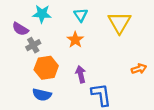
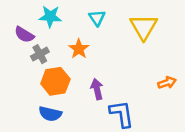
orange star: (75, 40) -> (79, 49), moved

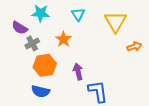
orange arrow: (167, 83) -> (134, 47), moved

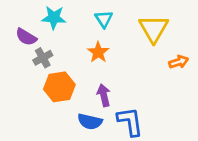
orange star: (63, 39) -> (98, 52), moved
blue semicircle: (41, 91) -> (90, 122), moved

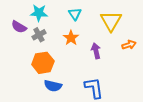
gray cross: (43, 58) -> (39, 35), moved
purple arrow: (104, 95) -> (96, 51), moved
blue semicircle: (90, 122) -> (53, 86), moved

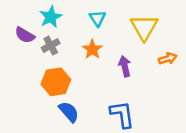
cyan star: (39, 13) -> (51, 17), turned -30
blue semicircle: (53, 86) -> (69, 112), turned -144

